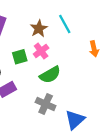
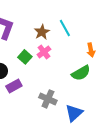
green square: (20, 57) -> (25, 57), turned -32
green semicircle: (50, 75) -> (81, 73), moved

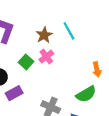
orange arrow: (91, 50) -> (97, 69), moved
green semicircle: (81, 73) -> (86, 94), moved

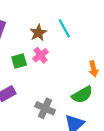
green square: (26, 62) -> (19, 61), turned 32

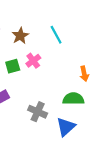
brown star: (38, 33) -> (20, 36), moved
green semicircle: (82, 95) -> (73, 99), turned -150

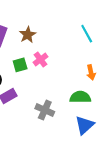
cyan line: (56, 35) -> (87, 34), moved
blue triangle: (66, 127) -> (85, 125), moved

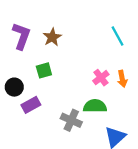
pink cross: (40, 59) -> (101, 78), moved
green semicircle: (80, 97) -> (95, 106), moved

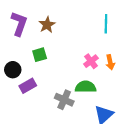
cyan line: (118, 36) -> (106, 24), turned 30

